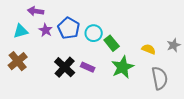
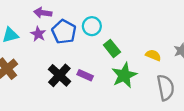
purple arrow: (36, 11) -> (43, 13), moved
cyan circle: (94, 33) -> (92, 26), moved

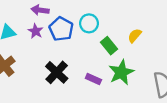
yellow semicircle: (153, 55) -> (135, 36), moved, turned -72
purple rectangle: (85, 75) -> (93, 79), moved

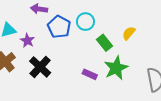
purple star: (36, 31) -> (27, 41), moved
black cross: (57, 72) -> (40, 67), moved

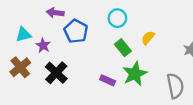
cyan circle: (85, 22) -> (117, 18), moved

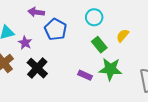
green star: (135, 74) -> (110, 69), turned 30

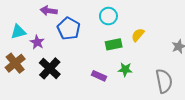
green rectangle: (99, 45) -> (114, 44), turned -63
green star: (110, 69) -> (125, 70), size x0.6

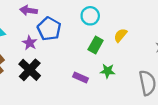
purple star: (37, 42) -> (30, 43), moved
green rectangle: (114, 44) -> (96, 45), turned -49

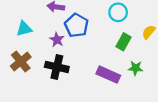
black cross: (30, 70) -> (57, 67), turned -30
purple rectangle: (80, 77) -> (108, 75), size x1.5

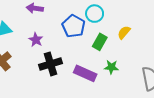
blue pentagon: (77, 25) -> (74, 26), moved
black cross: (57, 67) -> (50, 64), moved, turned -30

